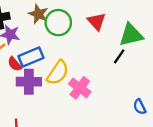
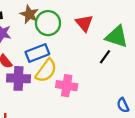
green triangle: (131, 35) -> (117, 37), turned 30
blue rectangle: (31, 57) -> (37, 53), moved
pink cross: (80, 88) -> (67, 86), turned -30

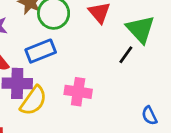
green triangle: (117, 37) -> (140, 29), turned 30
yellow semicircle: (46, 71) -> (33, 101), moved

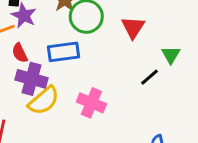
green triangle: (140, 29) -> (171, 55), size x0.6

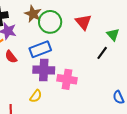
purple cross: (31, 79) -> (44, 70), moved
yellow semicircle: (44, 101) -> (36, 96), moved, size x0.6

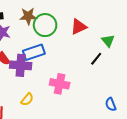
brown star: (33, 14) -> (28, 16), turned -30
red triangle: (83, 22) -> (79, 27), turned 42
purple cross: (44, 70) -> (21, 65), moved

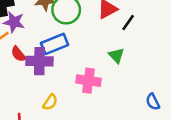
green triangle: (108, 41) -> (116, 55), moved
black line: (96, 59) -> (128, 23), moved

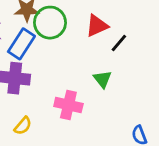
blue rectangle: (55, 44) -> (21, 44), moved, turned -40

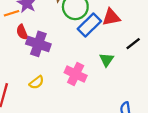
black line: (119, 43) -> (133, 44), moved
blue rectangle: (21, 44) -> (89, 25), moved

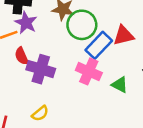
green triangle: (106, 60) -> (120, 85), turned -35
pink cross: (76, 74) -> (89, 71), moved

